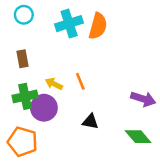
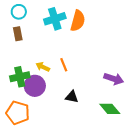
brown rectangle: (23, 59) -> (18, 34), moved

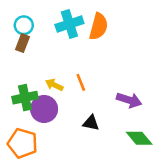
cyan circle: (19, 12) -> (24, 25), moved
brown rectangle: (18, 34) -> (22, 43), turned 32
purple arrow: (114, 79) -> (129, 100), moved

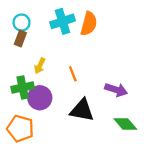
yellow arrow: (54, 85) -> (40, 66), moved, turned -91
black triangle: (91, 123) -> (82, 110), size x1.6

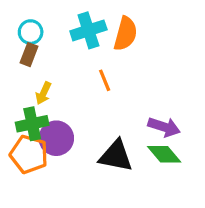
yellow arrow: (40, 66) -> (43, 93), moved
orange line: (73, 74) -> (105, 80), moved
green diamond: (125, 124) -> (164, 154), moved
orange pentagon: (20, 129) -> (29, 154), moved

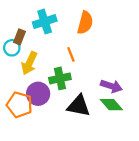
cyan cross: (88, 30) -> (45, 22), moved
cyan circle: (31, 32) -> (12, 48), moved
yellow arrow: (43, 93) -> (29, 63), size x1.5
green cross: (32, 124) -> (60, 78), moved

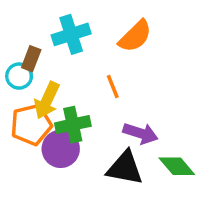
orange semicircle: (85, 23) -> (135, 36), turned 30
green cross: (60, 78) -> (73, 125), moved
purple arrow: (111, 86) -> (140, 133), moved
orange pentagon: (19, 105) -> (31, 125), moved, turned -30

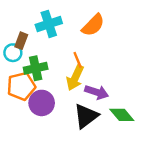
yellow arrow: (47, 100) -> (75, 78), moved
green cross: (73, 125) -> (36, 68), moved
black triangle: (125, 168) -> (86, 116), turned -48

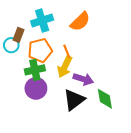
green cross: (36, 68) -> (35, 70), moved
orange pentagon: (21, 86) -> (40, 50), moved
green diamond: (122, 115) -> (105, 99), turned 30

